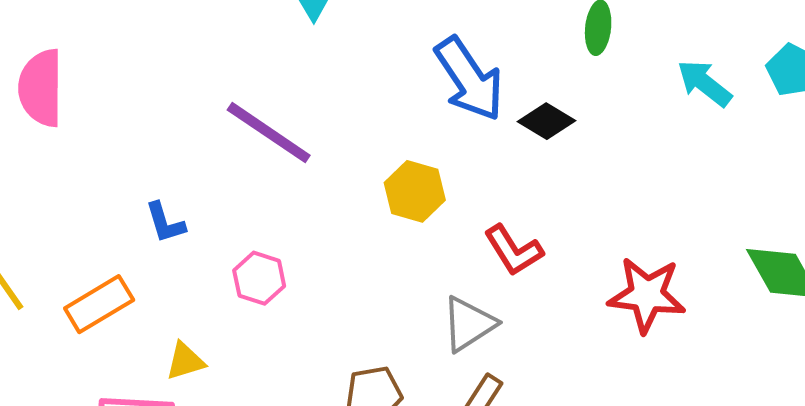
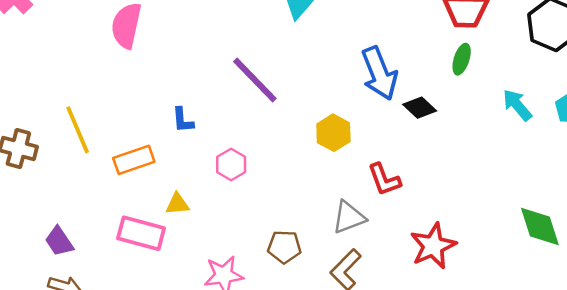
red star: (647, 295) -> (433, 246), moved, turned 30

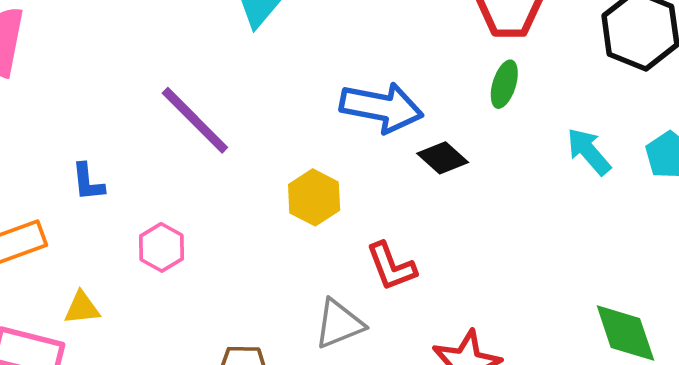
blue arrow: (379, 73) -> (381, 107), turned -56

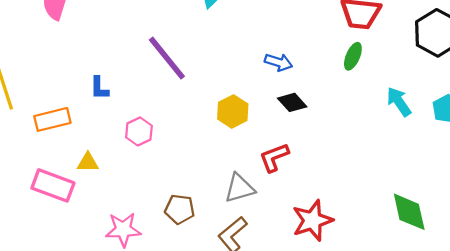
blue arrow: (381, 107) -> (278, 62), size x0.6
black diamond: (443, 158) -> (292, 102), moved
red L-shape: (391, 266) -> (274, 157), turned 84

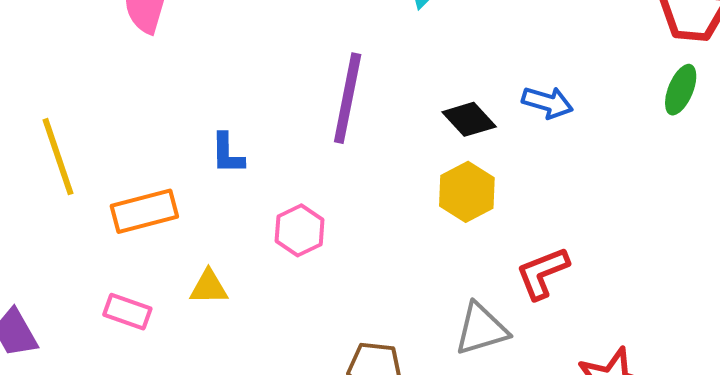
purple line: (167, 58) -> (348, 98), turned 51
black diamond: (292, 102) -> (469, 119), moved
pink rectangle: (53, 185) -> (127, 312), moved, size x0.6

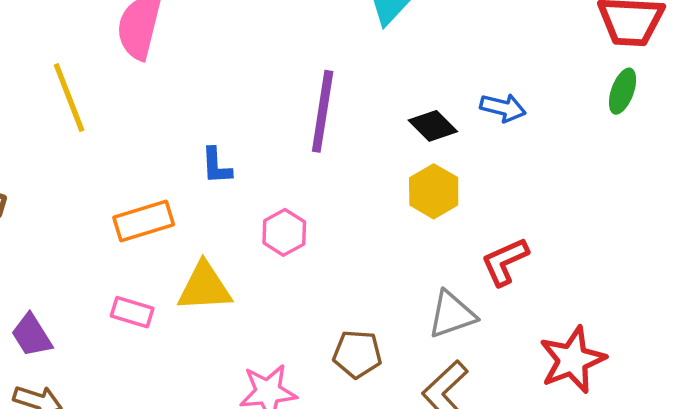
yellow line: (58, 157) -> (69, 98), moved
yellow triangle: (209, 287) -> (205, 287), size x1.6

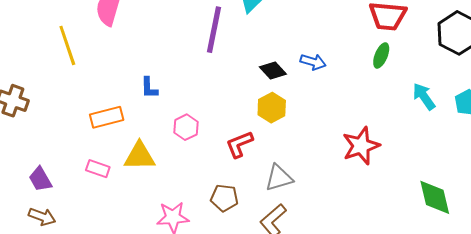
purple line: (323, 111) -> (214, 30), moved
red L-shape: (505, 262) -> (239, 144), moved
red star: (572, 360) -> (361, 146), moved

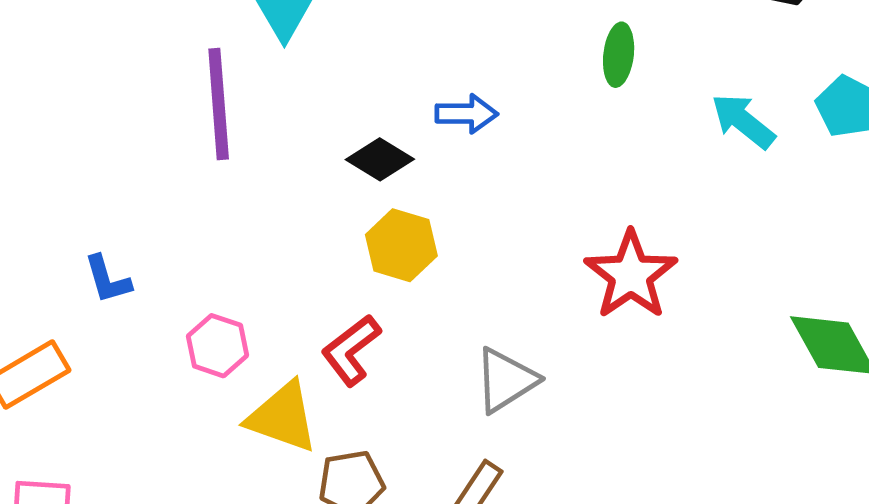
yellow triangle: (139, 156) -> (282, 417), moved, turned 36
gray triangle: (279, 178) -> (506, 380), moved

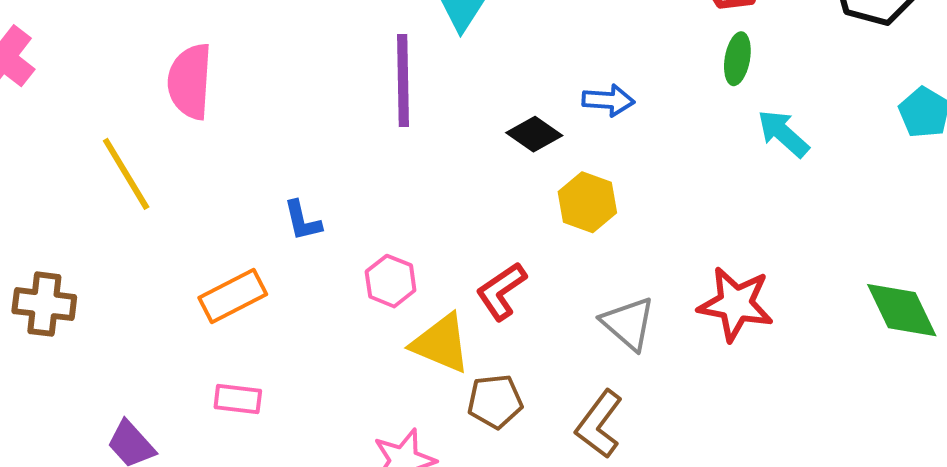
cyan arrow: (743, 121) -> (783, 133), moved
yellow hexagon: (401, 245) -> (587, 202), moved
red star: (631, 275) -> (736, 304), moved, turned -30
gray triangle: (506, 380) -> (628, 323), turned -50

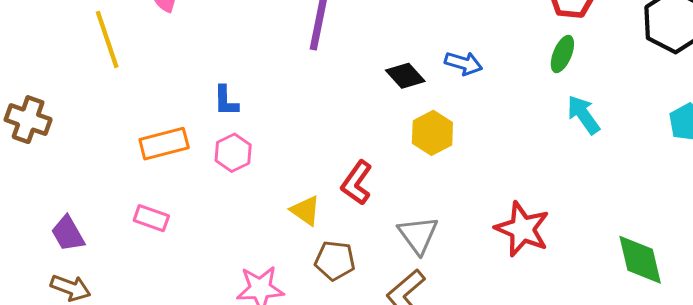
pink hexagon: (391, 281) -> (233, 153), moved
red L-shape: (501, 291) -> (357, 183), turned -33
gray triangle: (628, 323) -> (418, 235), moved
yellow triangle: (441, 343) -> (305, 211), size x0.7

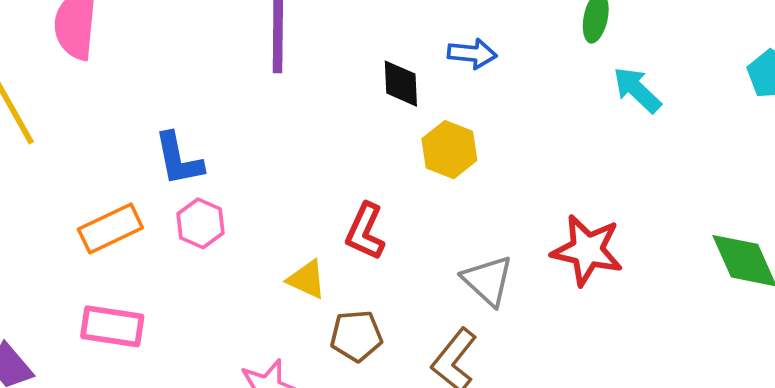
black diamond: (405, 76) -> (401, 84), turned 51
blue L-shape: (226, 101) -> (179, 159), size x1.4
pink rectangle: (151, 218) -> (112, 326), size x1.4
gray triangle: (418, 235) -> (488, 280), moved

